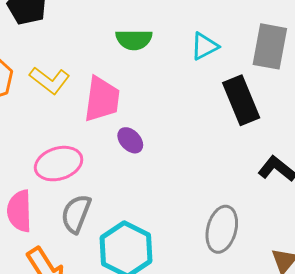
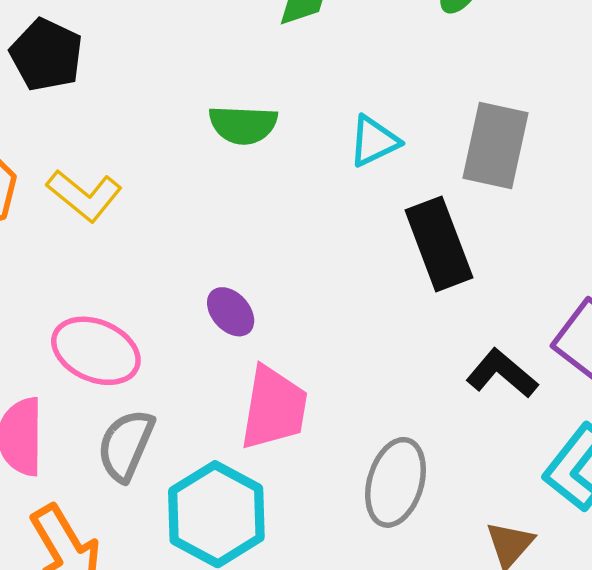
pink trapezoid: (102, 99) -> (274, 408), moved
pink ellipse: (59, 164) -> (96, 351), turned 39

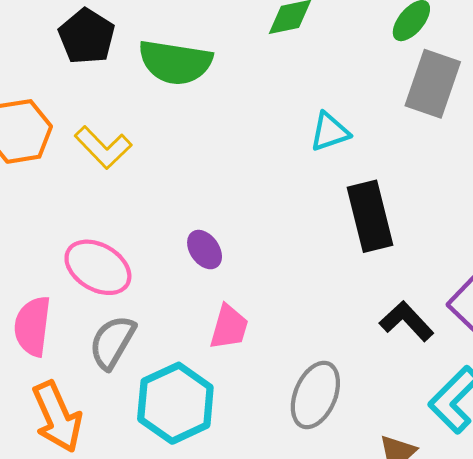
green semicircle: (243, 125) -> (175, 62), moved, size x1.4
gray rectangle: (496, 145) -> (433, 84), moved
pink trapezoid: (274, 408) -> (229, 327), size x0.7

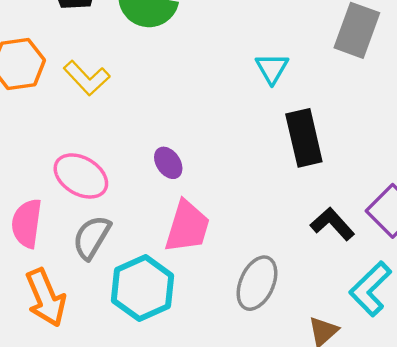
cyan triangle: (330, 132) -> (272, 68), turned -42
pink trapezoid: (229, 327) -> (187, 227), size x1.4

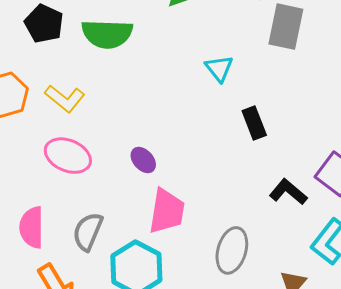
black rectangle: (304, 138) -> (254, 123), size x0.7
pink ellipse: (81, 176) -> (68, 156), moved

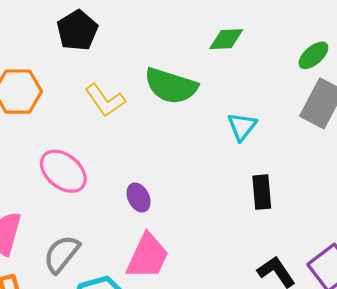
green semicircle: (107, 34) -> (171, 86), moved
yellow L-shape: (65, 98) -> (105, 100), moved

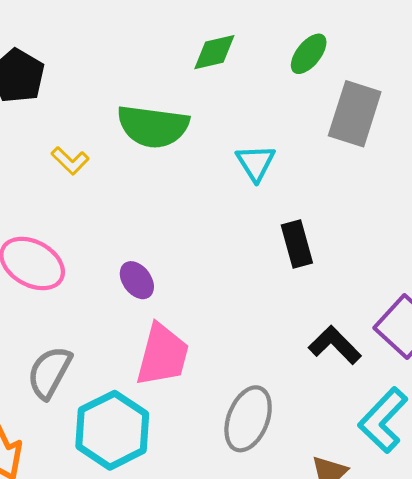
green ellipse: (313, 55) -> (309, 54), moved
yellow L-shape: (105, 100) -> (70, 161), size x0.7

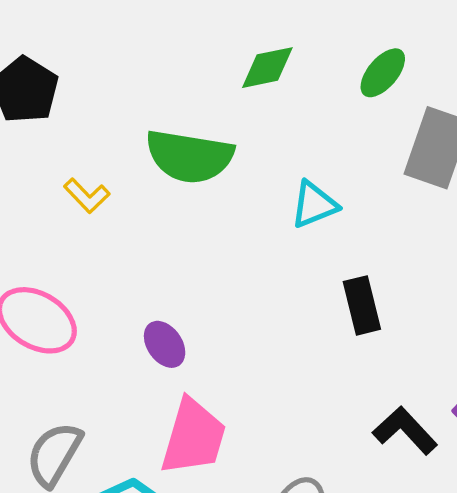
cyan triangle: (256, 163) -> (314, 205), turned 39

